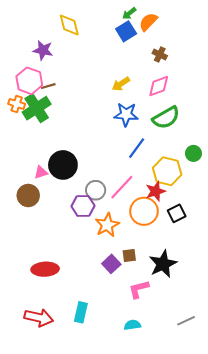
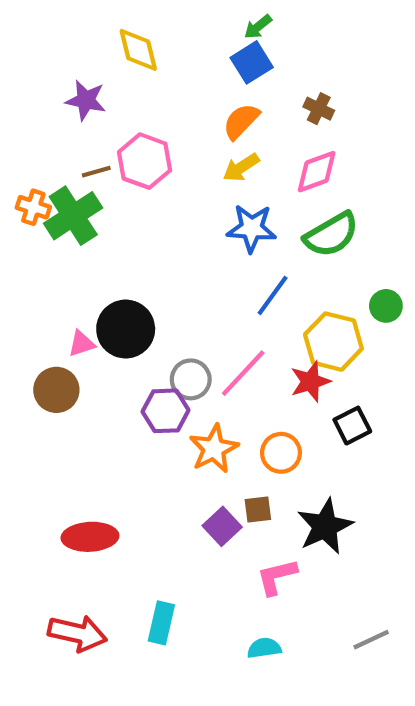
orange semicircle: (148, 22) -> (241, 121), moved
pink hexagon: (29, 81) -> (145, 161), moved
orange circle: (144, 211) -> (281, 453), moved, size x0.7

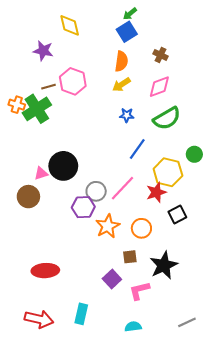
orange semicircle: (241, 121) -> (121, 61), turned 144
blue star: (252, 228) -> (127, 115), size x0.6
purple square: (222, 526) -> (112, 279), moved

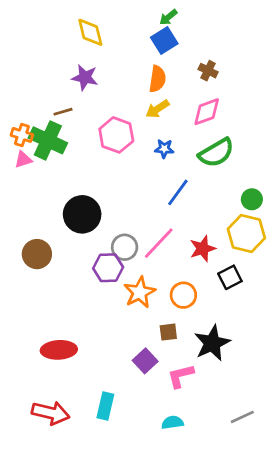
purple star: (43, 51) -> (85, 77), moved
pink hexagon: (73, 81) -> (116, 135), moved
green cross: (37, 109) -> (48, 140), turned -32
yellow hexagon: (168, 172) -> (246, 234), moved
pink triangle: (41, 173) -> (23, 160), moved

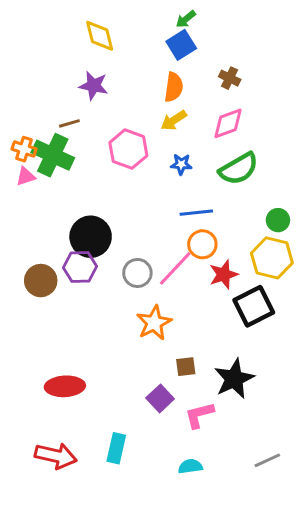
blue line: (178, 192) -> (196, 213), turned 48
purple hexagon: (108, 268) -> (80, 267), moved
black square: (230, 277) -> (254, 306), size x1.5
orange circle: (183, 295) -> (202, 244), moved

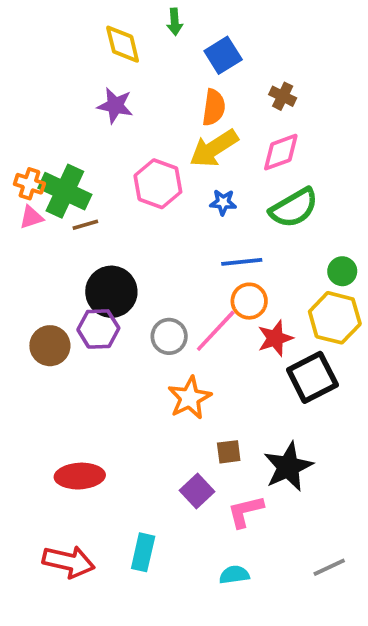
green arrow: (186, 19) -> (175, 22), moved, turned -55
yellow arrow: (174, 120) -> (214, 148), size x1.5
brown line: (69, 123) -> (85, 225), moved

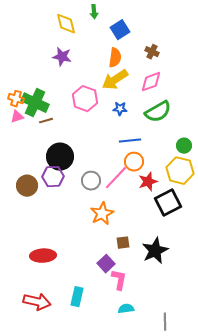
pink L-shape: (245, 511) -> (119, 280), moved, turned 115
gray line: (329, 567) -> (165, 322), moved, turned -66

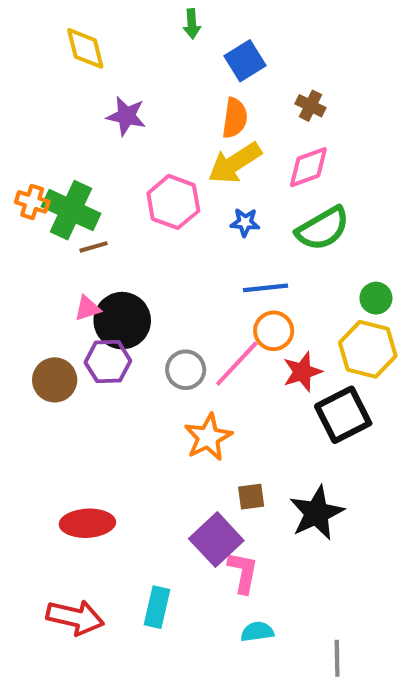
yellow diamond: (66, 24) -> (85, 48), moved
pink triangle: (17, 117) -> (87, 308), moved
purple square: (106, 264) -> (216, 540), size x1.4

